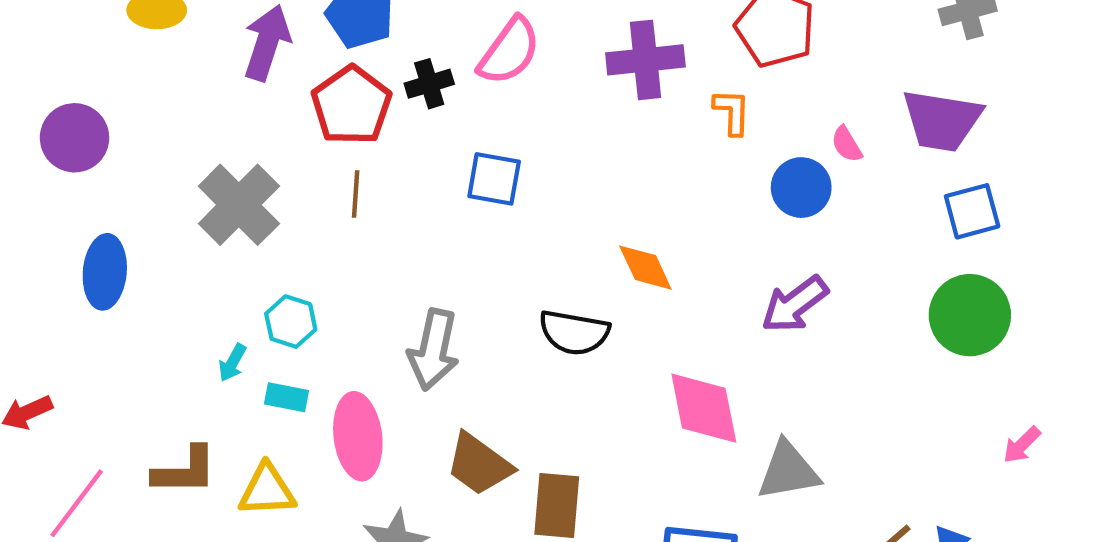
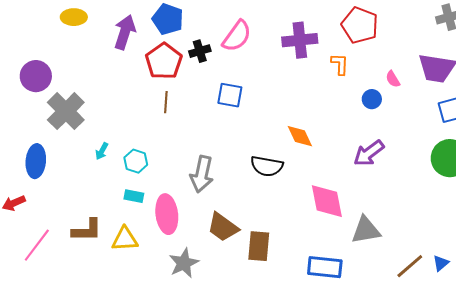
blue circle: (801, 188) -> (372, 99), size x0.7
gray cross: (239, 205) -> (66, 111), moved
blue ellipse: (105, 272) -> (36, 161), moved
cyan arrow: (232, 363) -> (102, 151), moved

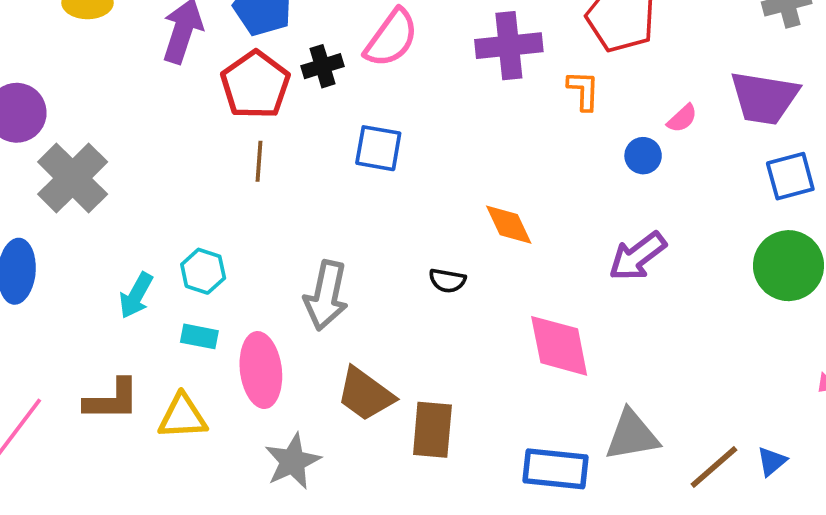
pink semicircle: (393, 79) -> (682, 118), turned -102
cyan arrow: (102, 151) -> (136, 295), moved, size x1.4
black semicircle: (267, 166) -> (447, 281), size x0.6
gray triangle: (366, 230) -> (632, 435), moved

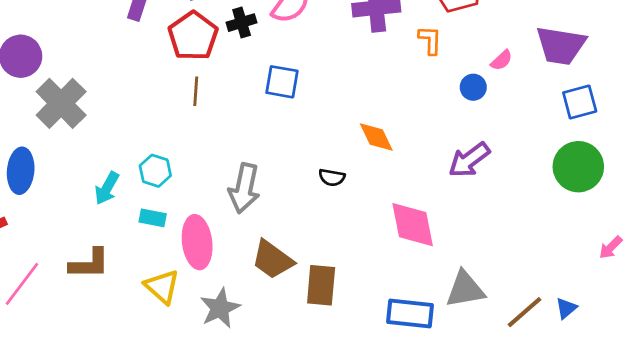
yellow triangle: (183, 417) -> (162, 287), moved, turned 45

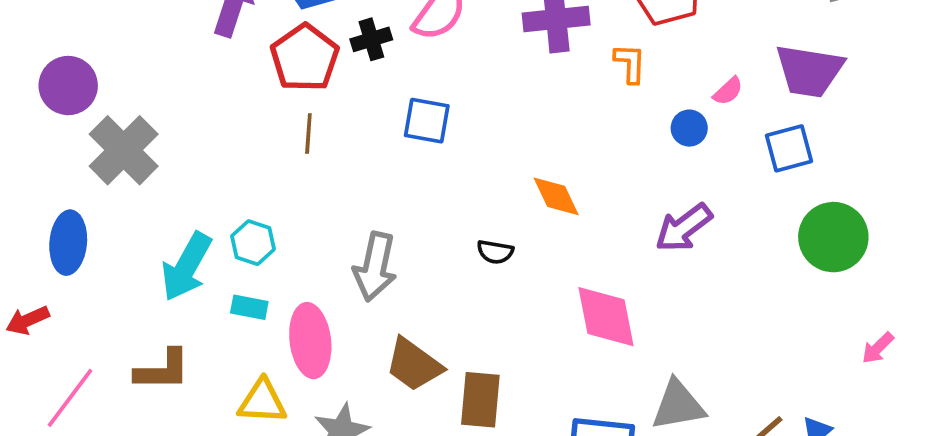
blue square: (580, 102) -> (789, 148), moved
cyan arrow: (107, 188) -> (186, 267), size x1.5
yellow triangle: (162, 287) -> (262, 402), turned -39

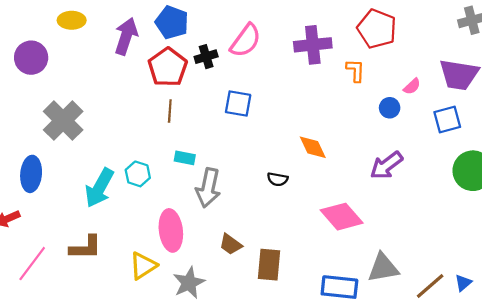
purple circle: (68, 86) -> (31, 58), moved
cyan rectangle: (249, 307) -> (185, 158), moved
pink diamond: (606, 317) -> (342, 217), turned -30
brown trapezoid: (414, 365) -> (231, 244), size x0.7
yellow triangle: (262, 402) -> (143, 266), turned -36

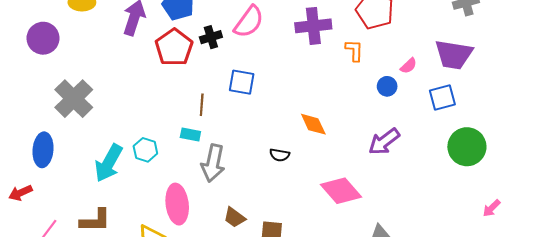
brown line: (170, 111) -> (202, 105), moved

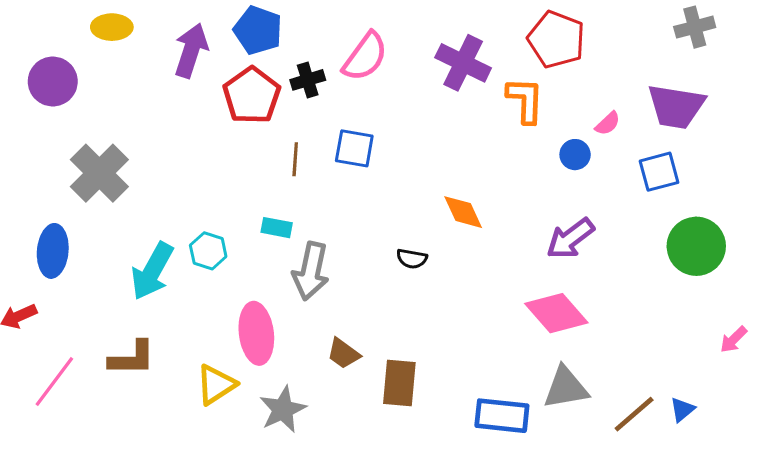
purple cross: (313, 26) -> (463, 63), turned 32
orange L-shape: (354, 50) -> (525, 100), size x1.4
brown line: (202, 105) -> (295, 159), moved
pink diamond: (341, 191) -> (556, 313), moved

